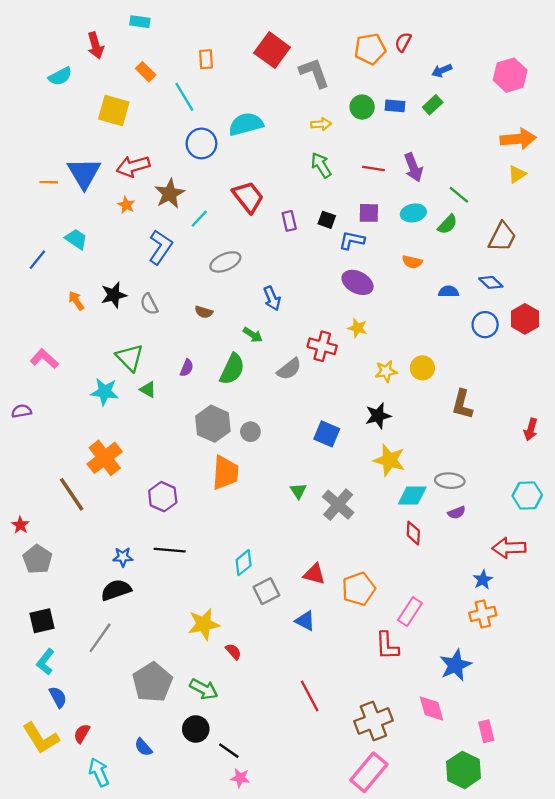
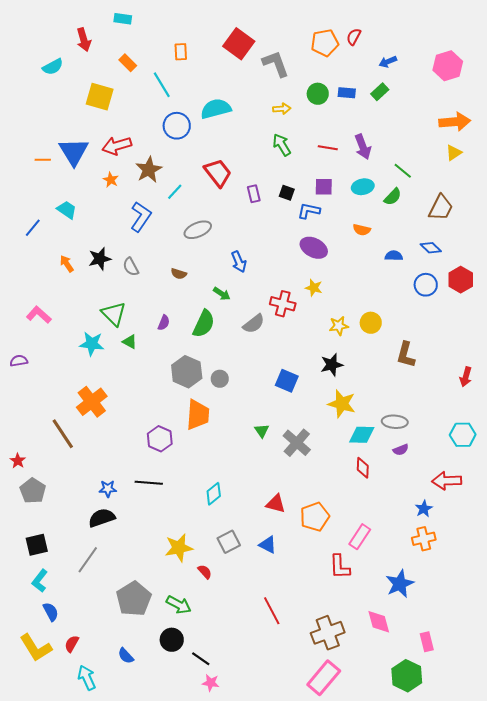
purple hexagon: (163, 497) -> (160, 439), moved
gray square: (266, 591) -> (229, 542), moved

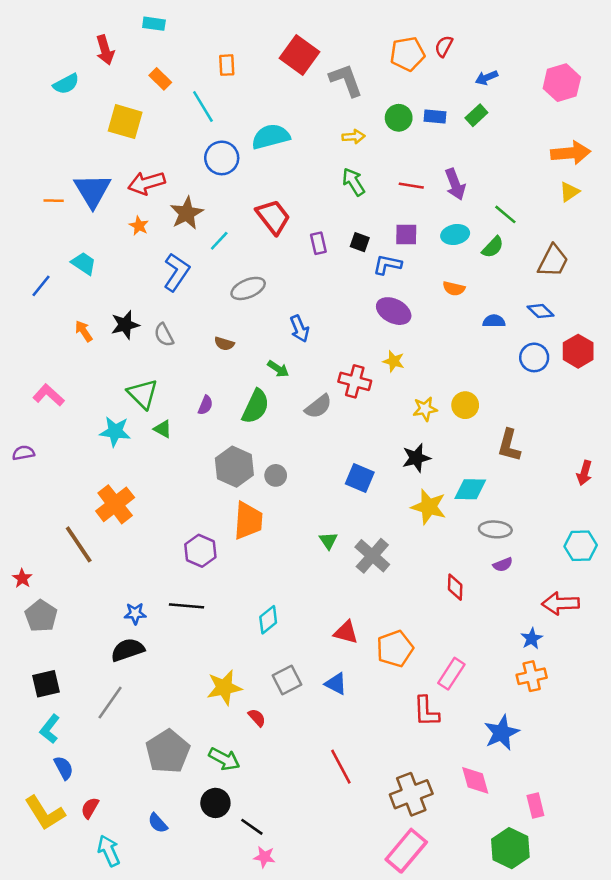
cyan diamond: (362, 435) -> (470, 489), moved

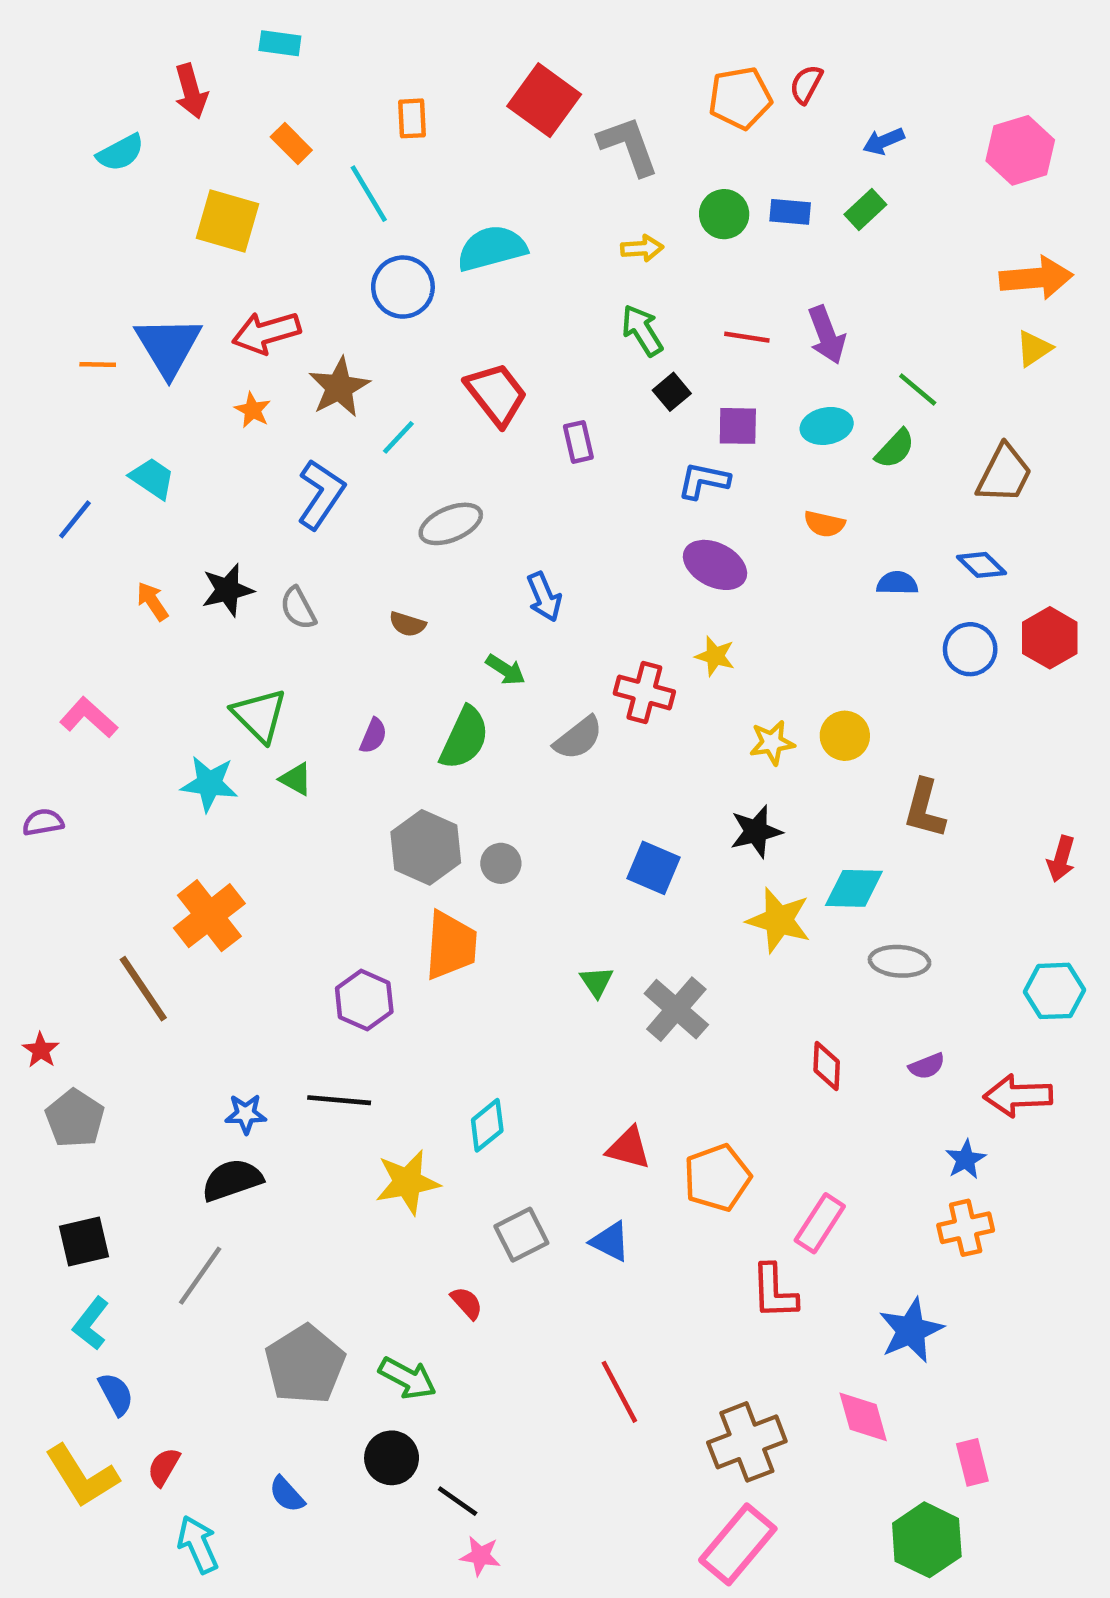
black square: (360, 242) -> (672, 392), moved, turned 30
purple semicircle: (503, 565) -> (927, 1066), moved
yellow star: (224, 688) -> (407, 1182), moved

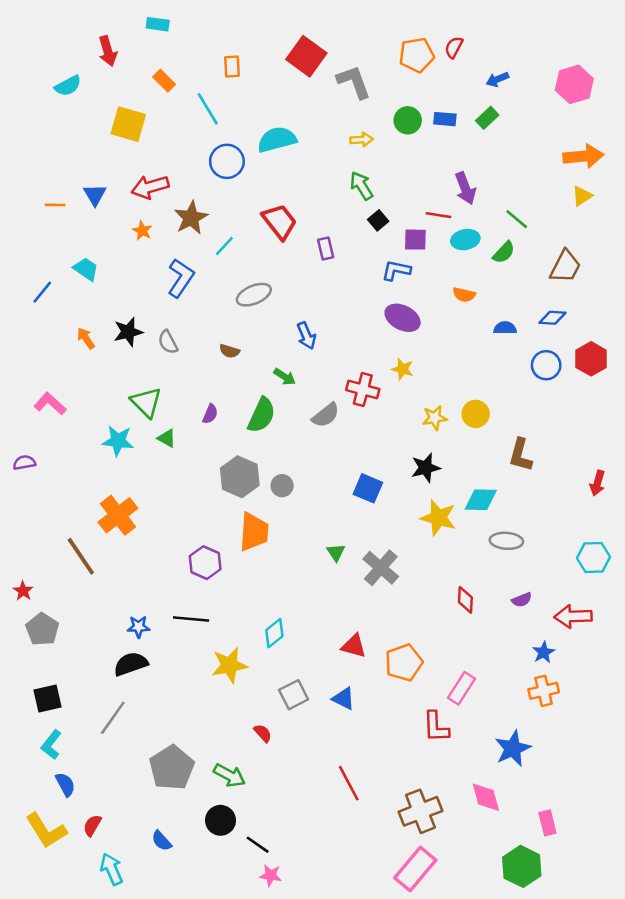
red line: (747, 337) -> (438, 215), moved
blue triangle: (168, 346) -> (95, 195), size x0.6
blue diamond: (982, 565) -> (553, 318), turned -40

